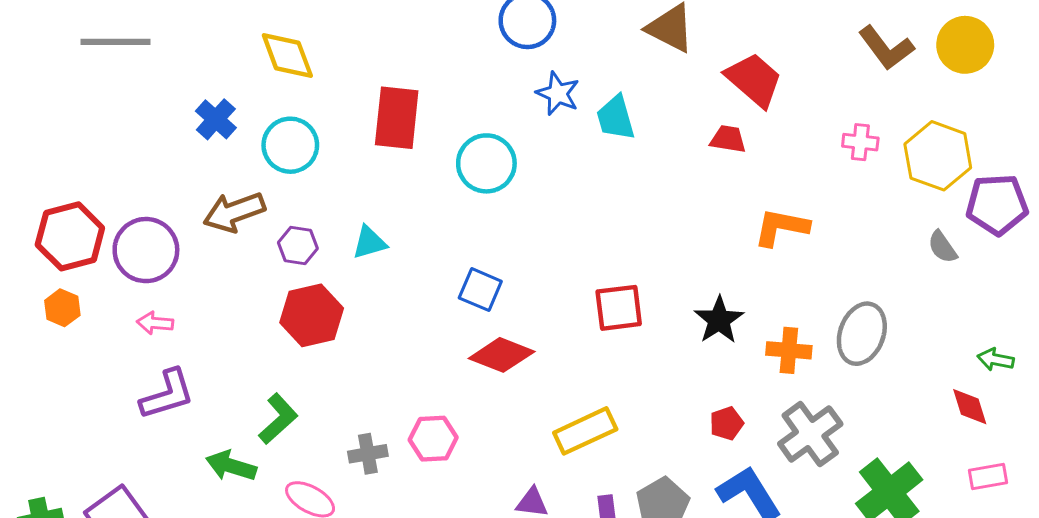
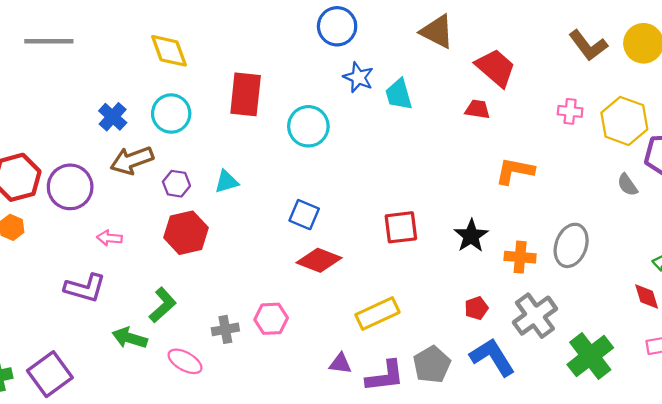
blue cross: (216, 119) -> (113, 117), moved
pink arrow: (155, 323) -> (109, 238), moved
purple L-shape: (167, 394) -> (85, 288), turned 33

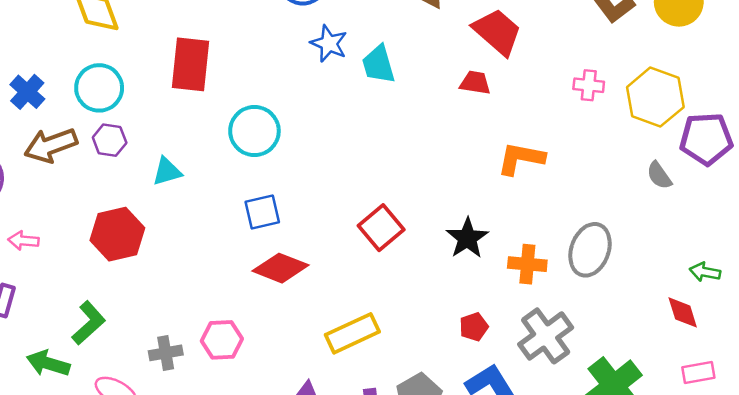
cyan circle: (308, 126) -> (254, 131), moved
purple hexagon: (176, 184) -> (110, 140), moved
blue square: (304, 215) -> (262, 212), turned -36
red square: (401, 227) -> (381, 228), turned -33

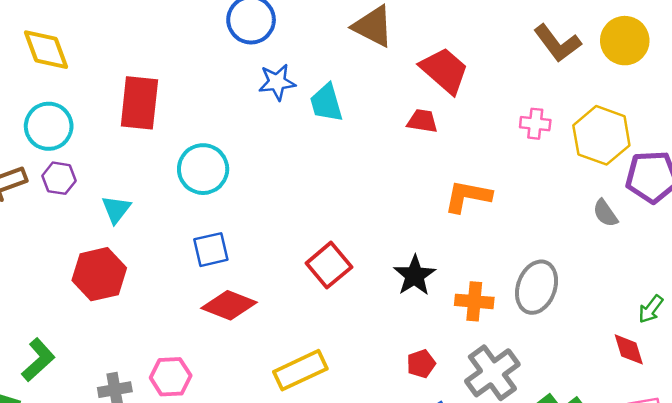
blue star: (329, 44) -> (277, 82), turned -30
cyan triangle: (167, 171) -> (116, 209), turned -36
red hexagon: (117, 234) -> (99, 274), moved
green arrow: (705, 272) -> (651, 309), turned -64

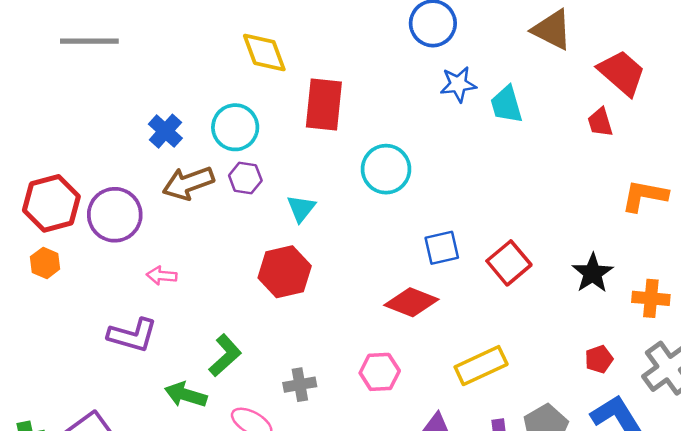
yellow diamond: (46, 50) -> (264, 53), moved
red trapezoid: (422, 121) -> (600, 122), turned -116
blue square: (211, 250) -> (442, 248), moved
pink hexagon: (171, 377) -> (380, 372), moved

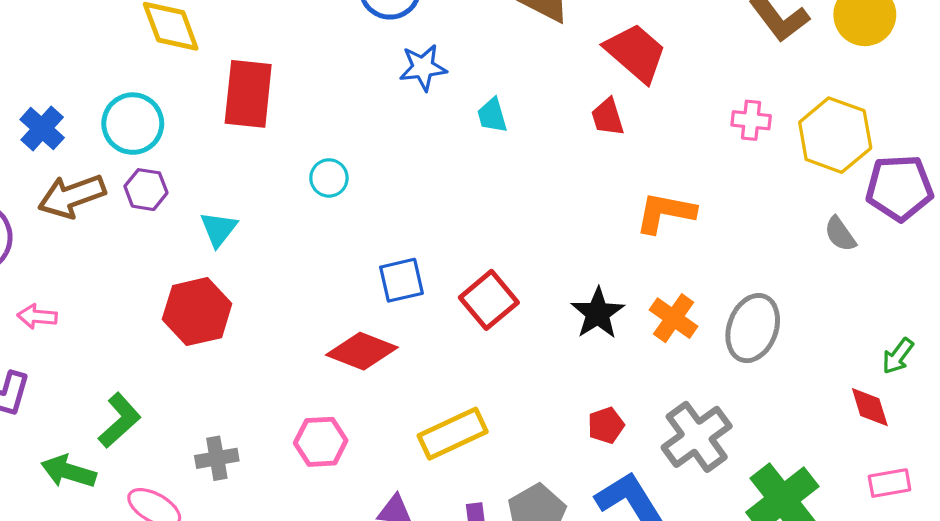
cyan trapezoid: (506, 104) -> (492, 115), moved, size x0.7
cyan circle: (386, 169) -> (329, 178), size x0.6
orange cross: (651, 298) -> (674, 318), moved, turned 30

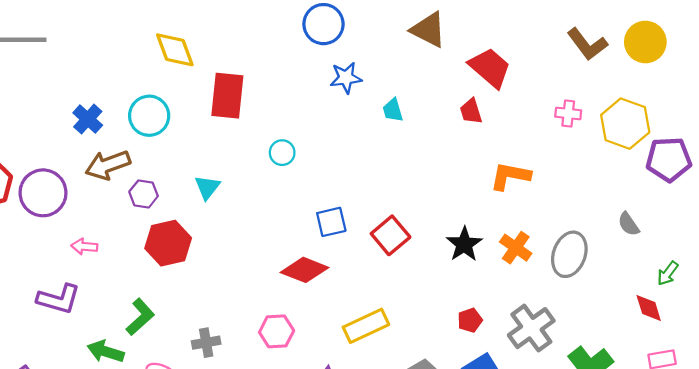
purple hexagon: (146, 190) -> (144, 194), moved
gray semicircle: (840, 234) -> (629, 224), moved
red hexagon: (197, 312) -> (168, 243), moved

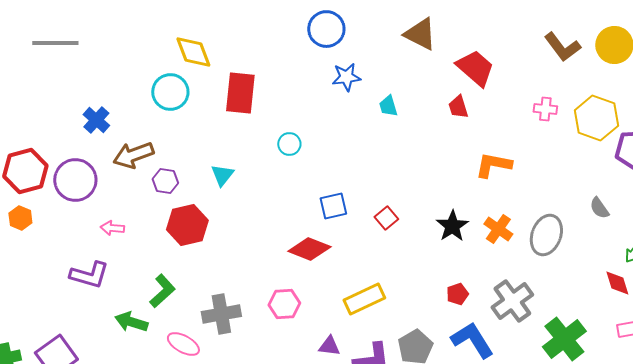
cyan circle: (149, 116) -> (170, 92), moved
blue cross: (88, 119) -> (96, 120), moved
red square: (391, 235) -> (386, 218), size x0.7
gray cross: (206, 343) -> (221, 314), size x1.5

